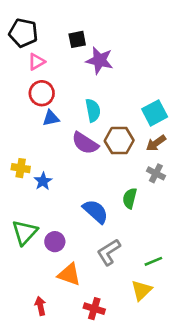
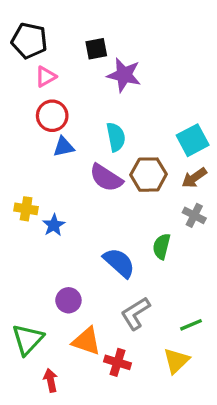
green triangle: (25, 232) -> (28, 339), moved
red cross: (94, 309) -> (117, 362), moved

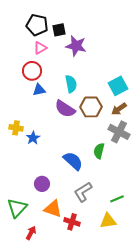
black pentagon: (29, 41) -> (37, 25), moved
pink triangle: (46, 77) -> (40, 48), moved
gray cross: (194, 215) -> (119, 132), size x1.5
yellow triangle: (176, 361) -> (108, 221), turned 36
red arrow: (51, 380) -> (31, 233), turned 40

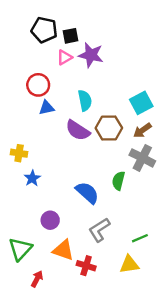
pink triangle: (40, 48) -> (65, 57), moved
blue star: (33, 138) -> (32, 178), moved

